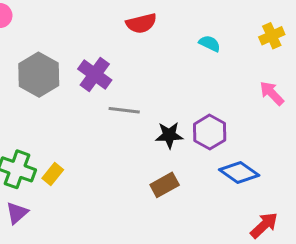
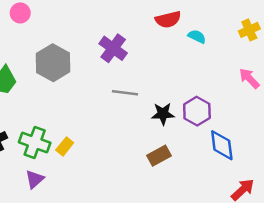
red semicircle: (141, 23) -> (168, 19), moved
purple cross: (95, 75) -> (113, 48), moved
blue diamond: (239, 172) -> (222, 145), turned 48

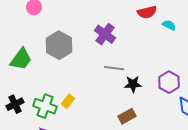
black star: (163, 114) -> (133, 84), moved
yellow rectangle: (65, 146) -> (68, 101), moved
brown rectangle: (159, 156) -> (127, 116), moved

